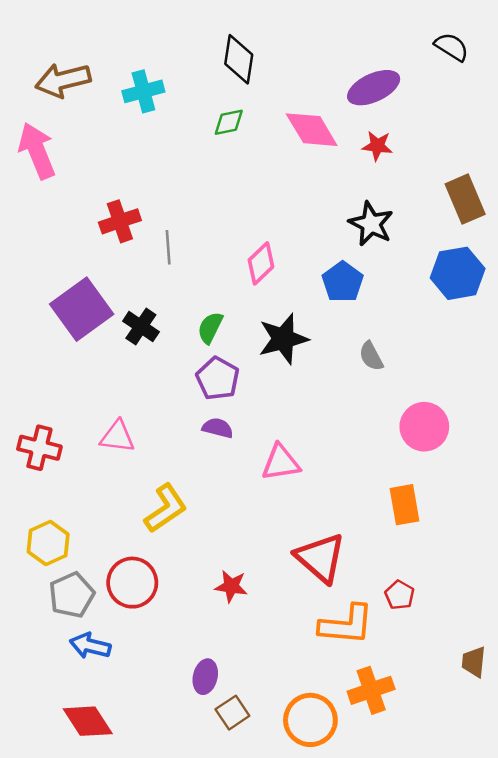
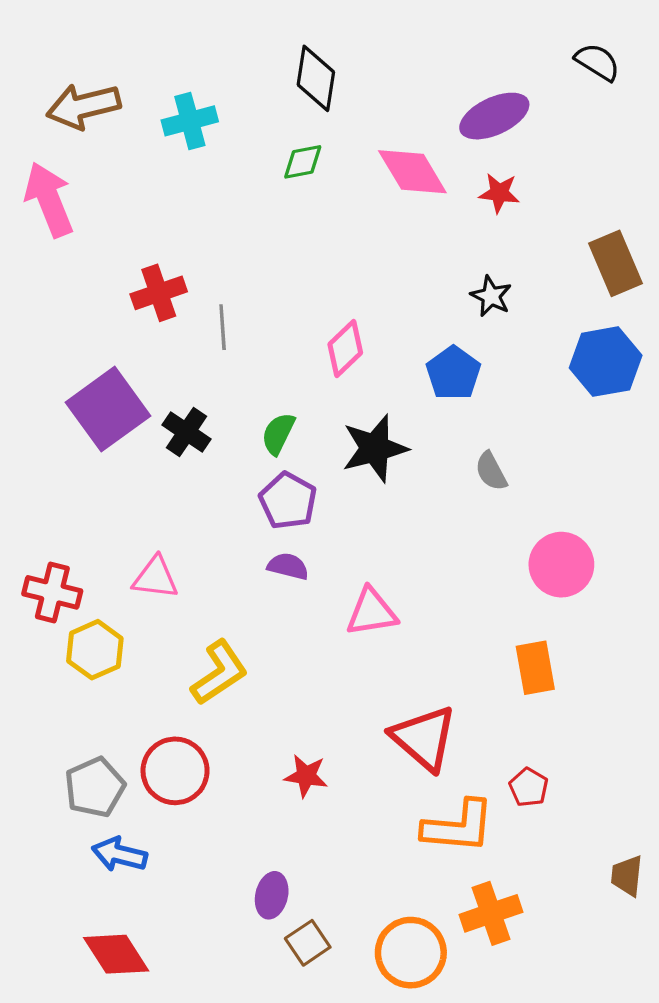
black star: (371, 224) -> (491, 296), size x0.7
yellow hexagon: (48, 543) -> (95, 650), moved

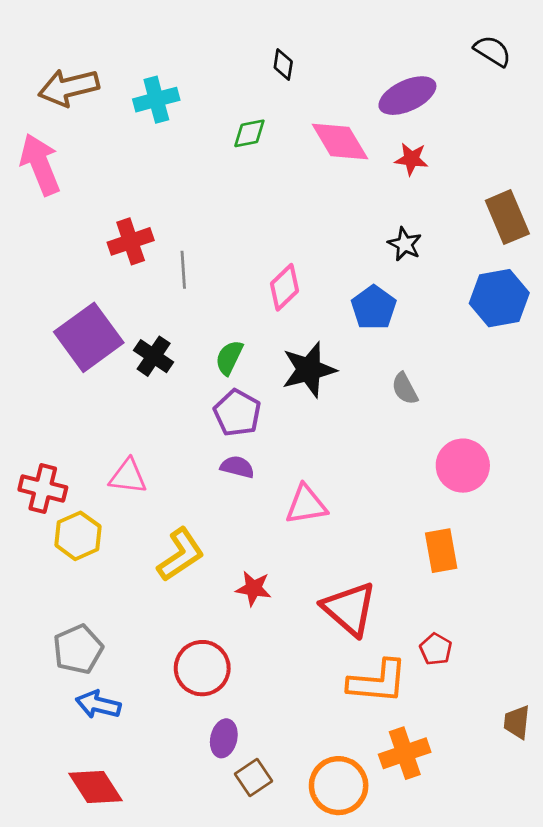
black diamond: (316, 78) -> (283, 65), moved, size x0.6
red circle: (175, 771) -> (202, 668), moved
red star: (306, 776) -> (253, 588), moved

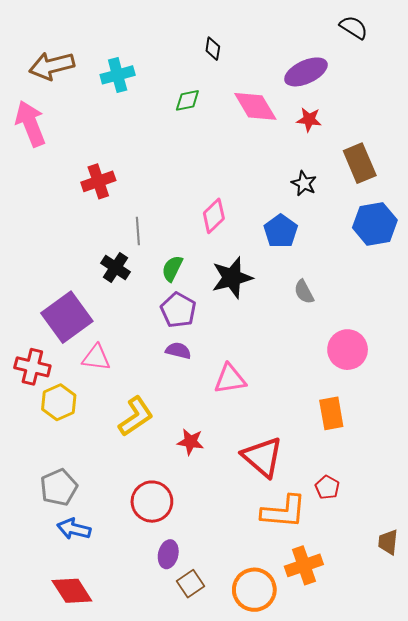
black semicircle: (492, 51) -> (354, 27), moved
brown rectangle: (507, 217) -> (360, 163), moved
gray line: (183, 270) -> (138, 231), moved
purple square: (89, 337) -> (67, 317), moved

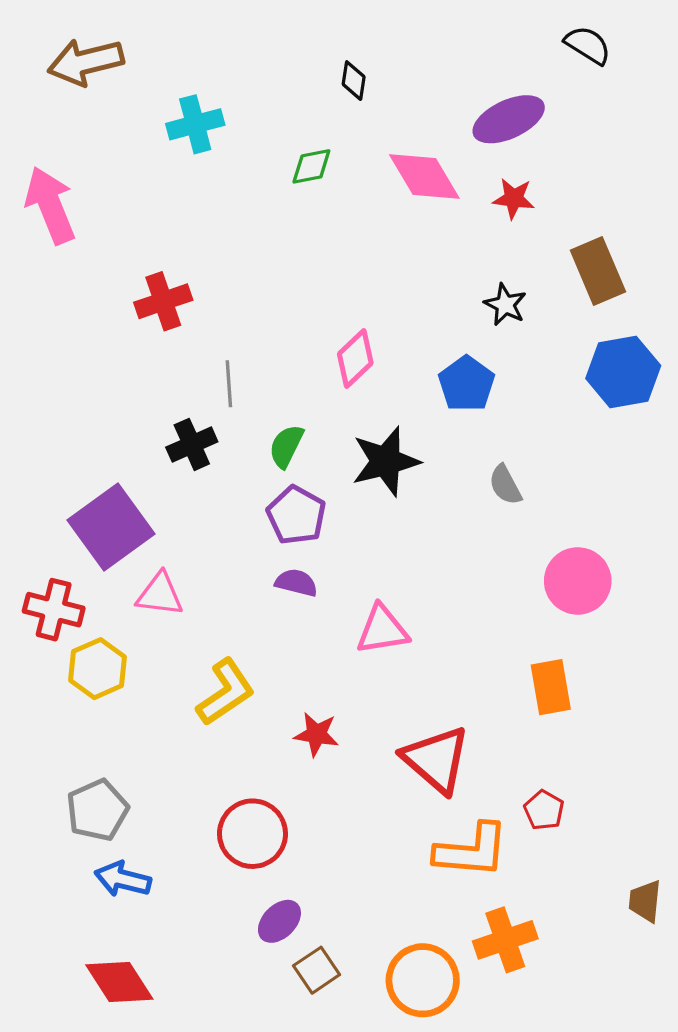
brown arrow: (52, 66) -> (86, 62), moved
black cross: (116, 267) -> (192, 444), turned 32
purple ellipse: (168, 554) -> (279, 921), turned 32

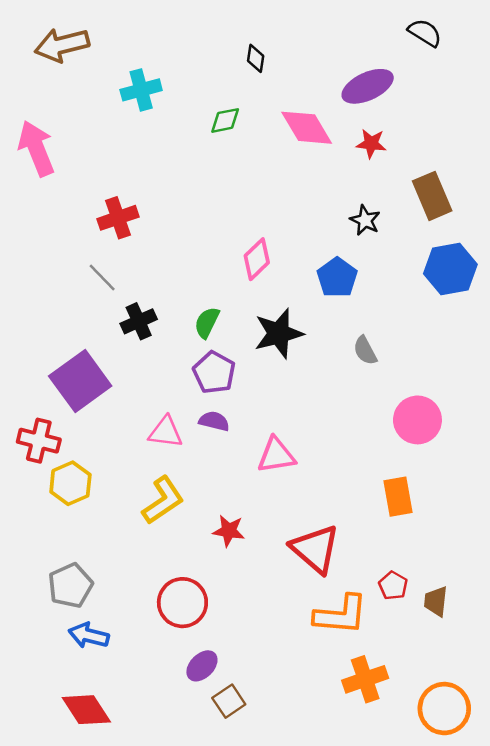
gray line: (229, 384) -> (102, 277), moved, turned -40
pink triangle: (160, 594) -> (165, 432), moved
brown trapezoid: (645, 901) -> (436, 601), moved
orange circle: (423, 980) -> (444, 709), moved

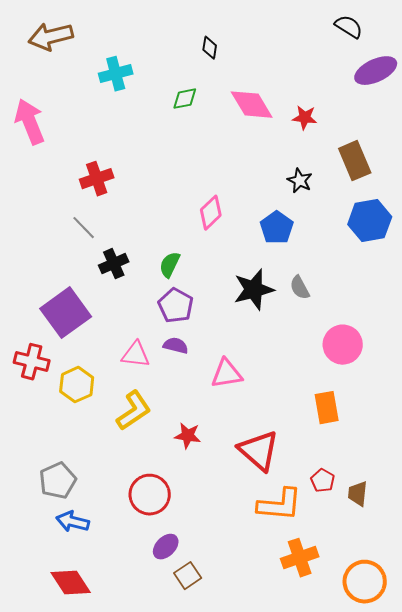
purple ellipse: (368, 86) -> (376, 71), moved
black star: (279, 333) -> (254, 290), moved
yellow hexagon: (70, 483) -> (77, 385), moved

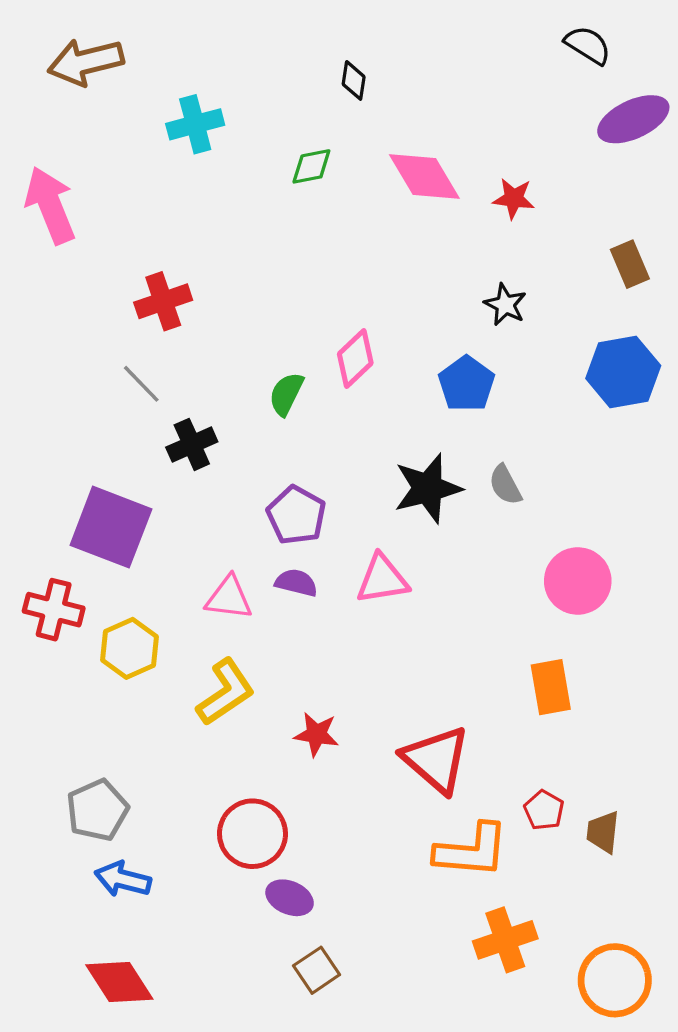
brown rectangle: (355, 161) -> (630, 264), moved, size x0.7
green semicircle: (170, 265) -> (286, 394), moved
purple square: (66, 313) -> (111, 527), turned -33
pink triangle: (227, 374) -> (382, 579), moved
purple ellipse: (166, 547) -> (290, 898), moved, turned 68

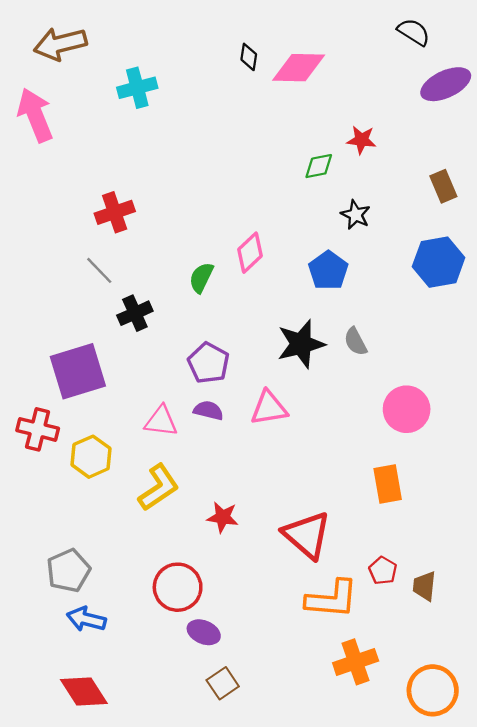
green diamond: (311, 166) -> (319, 166), moved
pink diamond: (424, 177) -> (299, 68), moved, turned -58
pink arrow: (50, 205) -> (35, 115), moved
purple square: (111, 527) -> (78, 371), turned -38

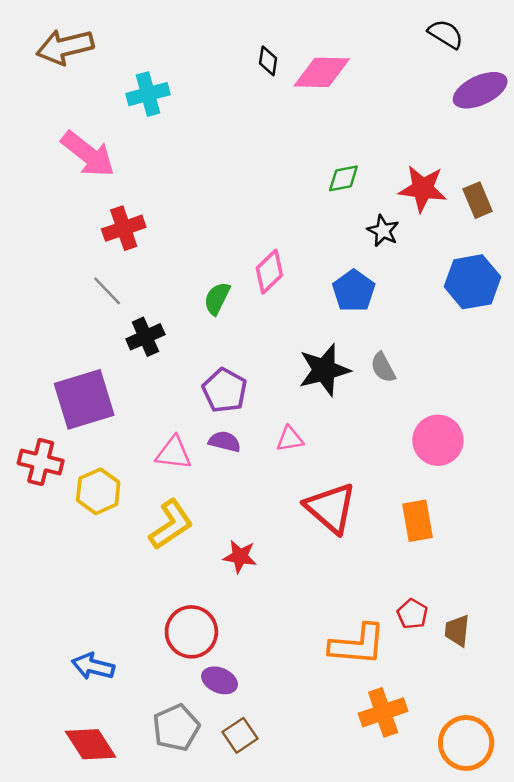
pink arrow: (35, 115) -> (88, 154), moved, turned 150
red star: (361, 140) -> (423, 189), moved, size x1.5
pink triangle: (269, 408) -> (290, 439), size x0.7
red triangle: (307, 535) -> (331, 508), moved
gray pentagon: (68, 571) -> (176, 728), moved

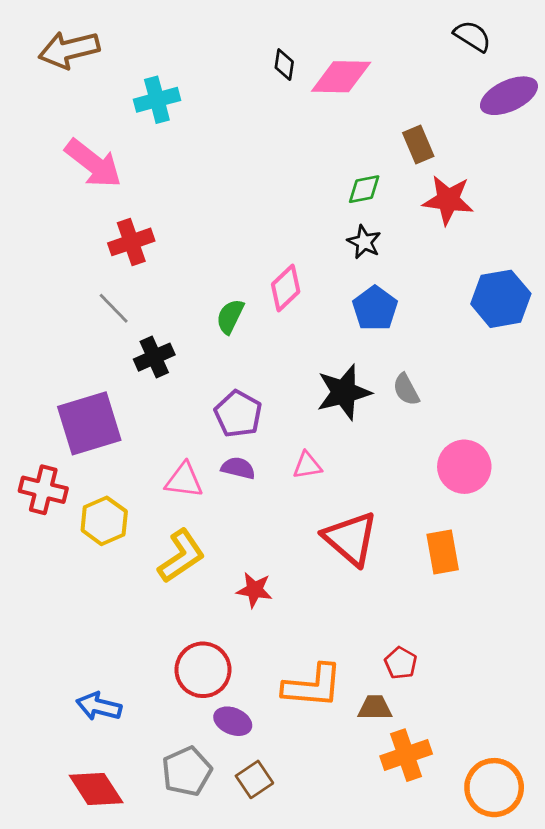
brown rectangle: (478, 200) -> (418, 144), moved
black star: (383, 231) -> (364, 242), moved
red pentagon: (412, 614) -> (401, 663), moved
brown trapezoid: (457, 631) -> (375, 708), moved, turned 84
orange L-shape: (357, 645) -> (313, 686), moved

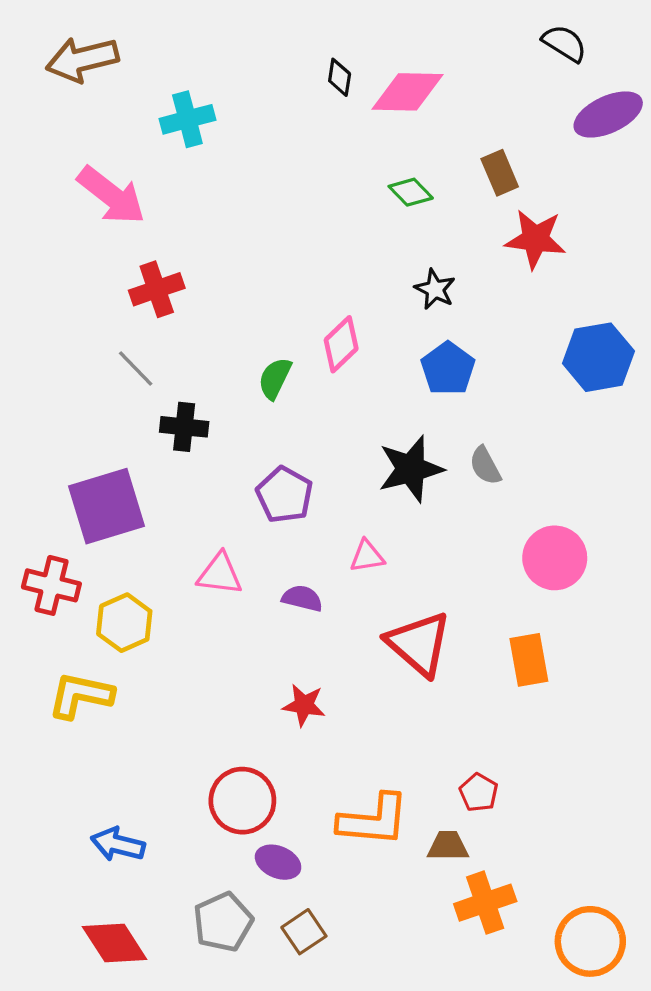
green diamond: (364, 189) -> (411, 192), moved, turned 57
black cross: (154, 357) -> (184, 427), turned 30
purple semicircle: (238, 468) -> (302, 598), moved
yellow L-shape: (181, 556) -> (81, 695), moved, turned -134

